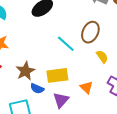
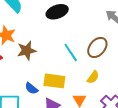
yellow semicircle: (102, 57) -> (93, 77), moved, turned 56
brown star: (25, 71) -> (27, 51), moved

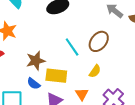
brown star: (27, 51) -> (36, 61), moved

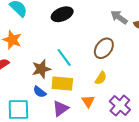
cyan line: (72, 47) -> (64, 57), moved

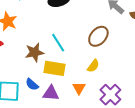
blue semicircle: (40, 92) -> (32, 84), moved
purple triangle: (61, 108) -> (51, 93), turned 36

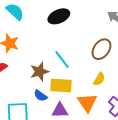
blue semicircle: (32, 84) -> (40, 96), moved
orange triangle: (79, 88) -> (87, 103), size x1.5

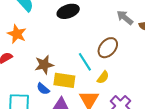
cyan line: (62, 60) -> (85, 62), moved

